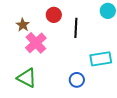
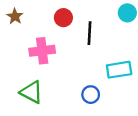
brown star: (23, 25) -> (15, 16), moved
pink cross: (36, 43) -> (42, 51), turned 35

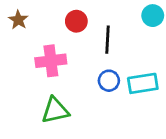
green triangle: (31, 92) -> (55, 110), moved, turned -40
blue circle: (91, 95) -> (109, 81), moved

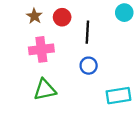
brown star: (18, 20) -> (34, 16), moved
cyan rectangle: (143, 83) -> (119, 96), moved

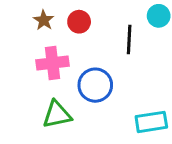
black line: (87, 32) -> (129, 39), moved
blue circle: (89, 66) -> (95, 85), moved, size x1.5

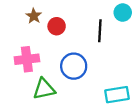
red circle: (79, 22) -> (57, 26), moved
pink cross: (53, 63) -> (27, 59), moved

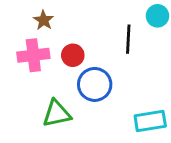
red circle: (57, 26) -> (73, 55), moved
pink cross: (27, 59) -> (33, 55), moved

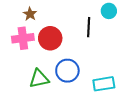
red circle: (73, 55) -> (50, 38), size x1.5
blue circle: (95, 84) -> (67, 71), moved

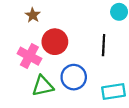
black line: (89, 27) -> (104, 45), moved
pink cross: (23, 38) -> (29, 56), moved, turned 35

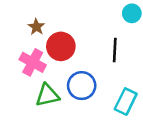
brown star: (33, 15) -> (36, 27), moved
cyan rectangle: (114, 91) -> (126, 101), turned -55

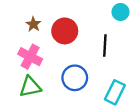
red circle: (61, 46) -> (65, 31), moved
green triangle: (47, 95) -> (30, 87), moved

